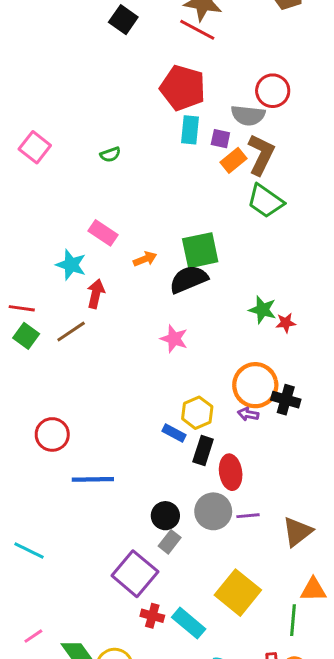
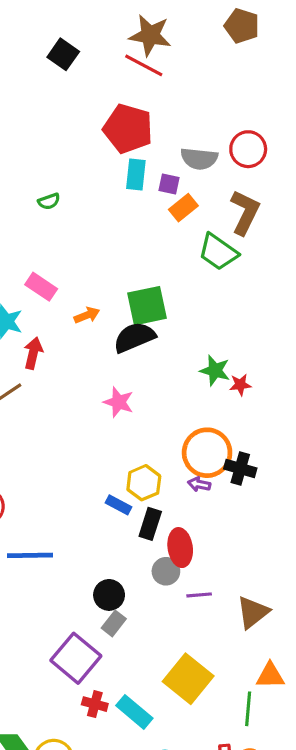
red circle: (273, 91) -> (248, 149), moved
brown L-shape: (261, 155) -> (245, 212), moved
gray circle: (213, 511) -> (166, 571), moved, size x0.7

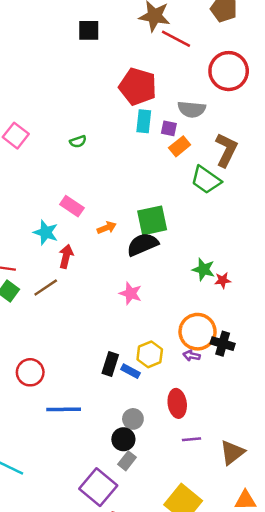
black square: (63, 54) -> (89, 30), turned -35
red line: (144, 65) -> (176, 39), moved
red circle: (248, 149) -> (229, 71), moved, size x1.4
black rectangle: (150, 524) -> (110, 364), moved
gray circle: (166, 571) -> (133, 419), moved

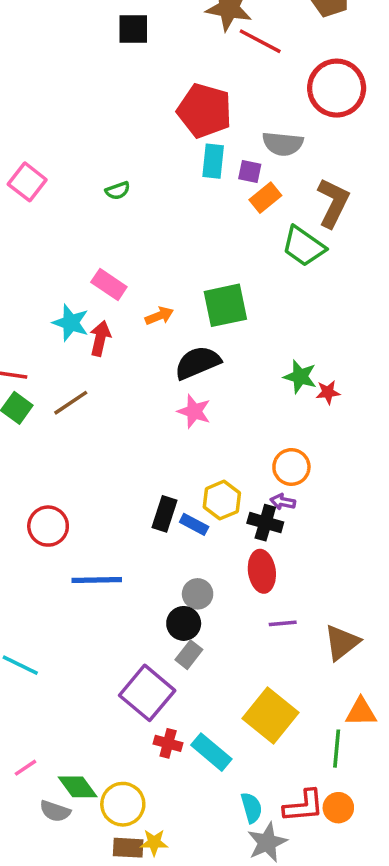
black semicircle: (143, 244) -> (198, 363), moved
red arrow: (66, 256) -> (100, 338), moved
orange circle: (198, 332) -> (291, 467), size x0.7
black cross: (223, 344) -> (265, 523), moved

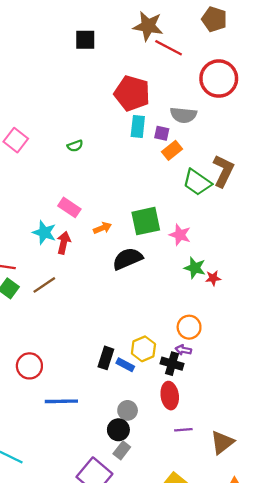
brown L-shape: (333, 203) -> (223, 171), moved
pink star: (194, 411) -> (180, 235), moved

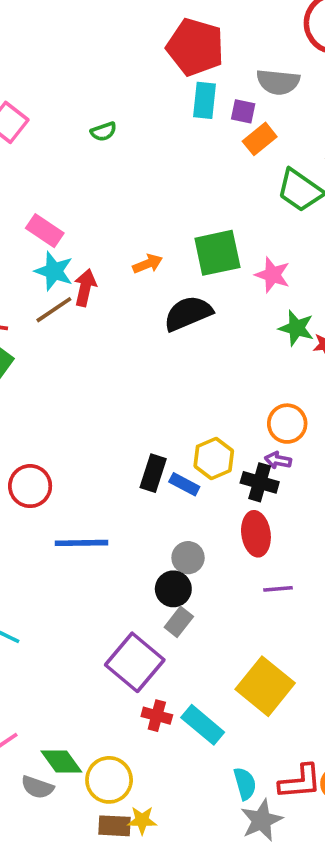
pink rectangle: (69, 207) -> (45, 231), moved
brown line: (44, 285) -> (54, 310), moved

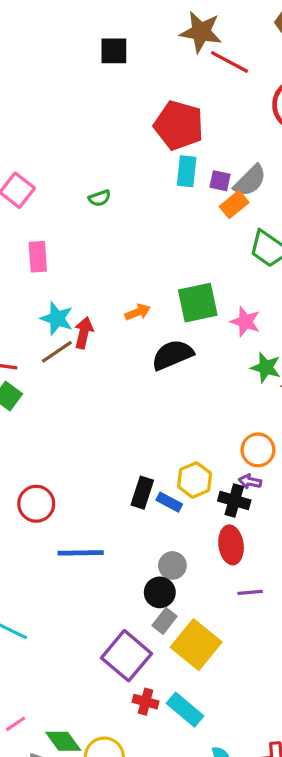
gray semicircle: (278, 82) -> (250, 181), moved, turned -51
pink rectangle: (45, 231) -> (38, 257), moved, turned 52
yellow square: (265, 686) -> (196, 645), moved

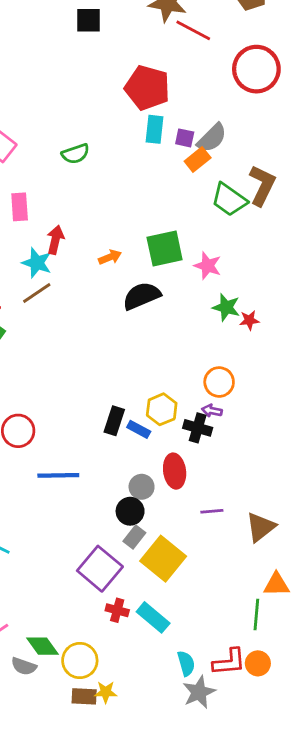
green semicircle: (100, 198) -> (76, 154), size x1.4
red arrow: (84, 333) -> (55, 240), moved
red ellipse: (231, 545) -> (175, 471), moved

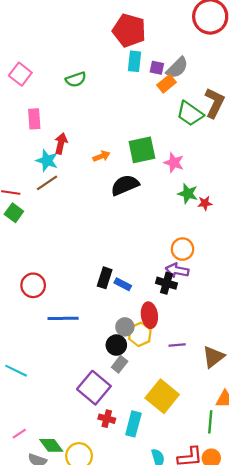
yellow hexagon: (162, 409) -> (140, 334), moved
purple arrow: (212, 411) -> (177, 270), size x1.5
yellow square: (163, 559) -> (162, 396), moved
cyan rectangle: (153, 617) -> (133, 424), turned 65

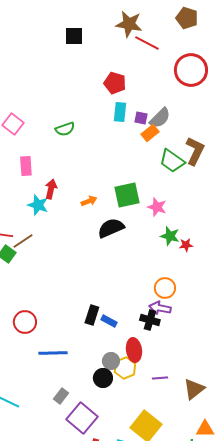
red pentagon: (129, 30) -> (115, 83), size x0.7
brown line: (47, 183) -> (23, 241), moved
gray rectangle: (120, 364) -> (61, 396), moved

